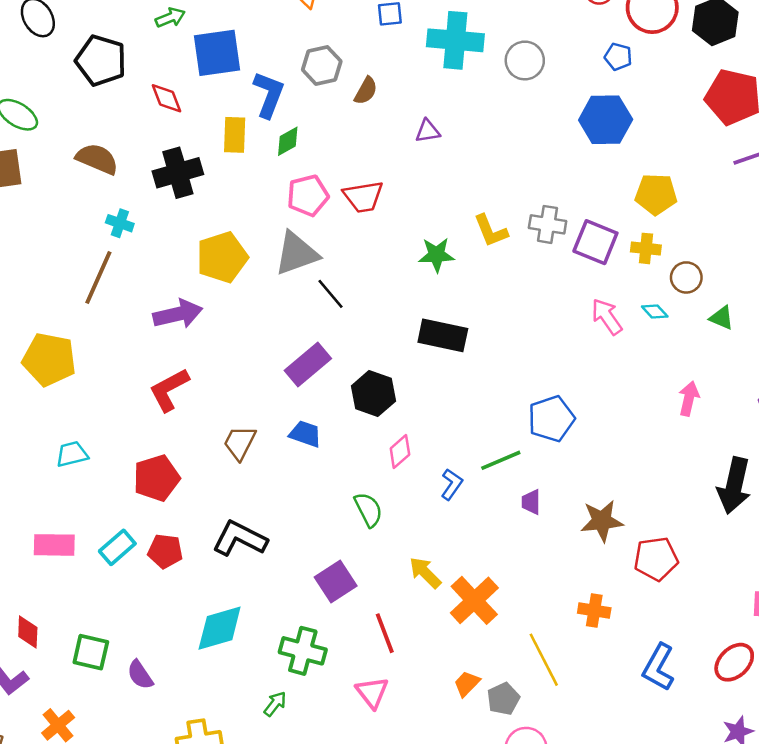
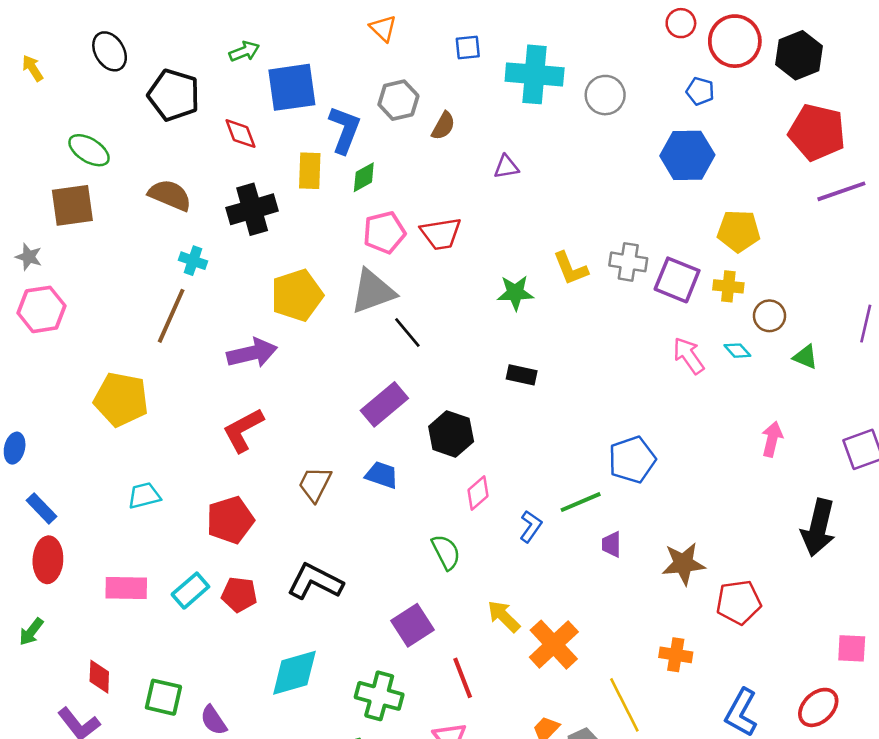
black rectangle: (443, 335) -> (522, 375), size x0.6

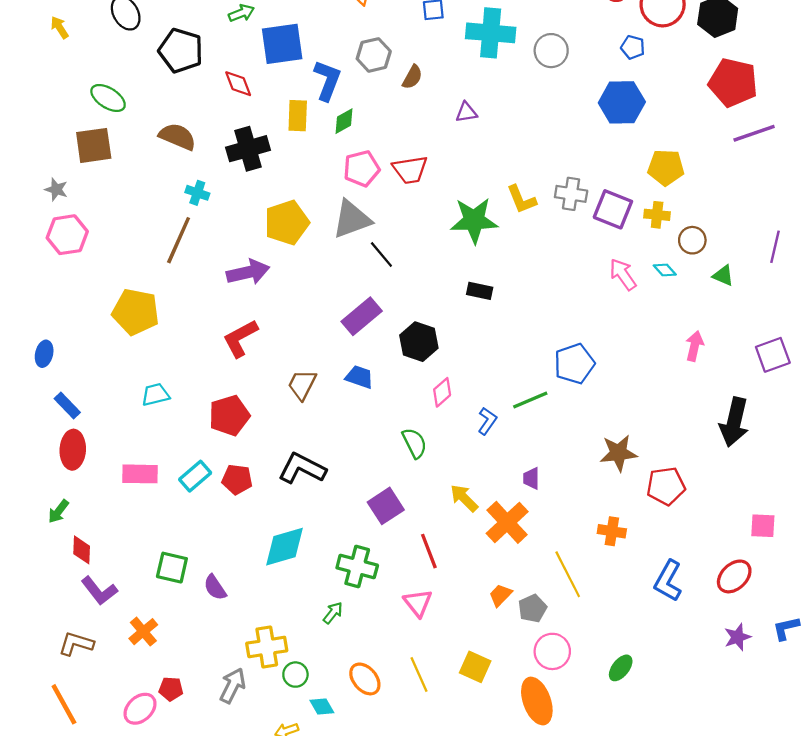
green star: (515, 293) -> (474, 220), size x1.5
purple trapezoid: (612, 544) -> (531, 478), moved
red diamond: (99, 677) -> (82, 550), moved

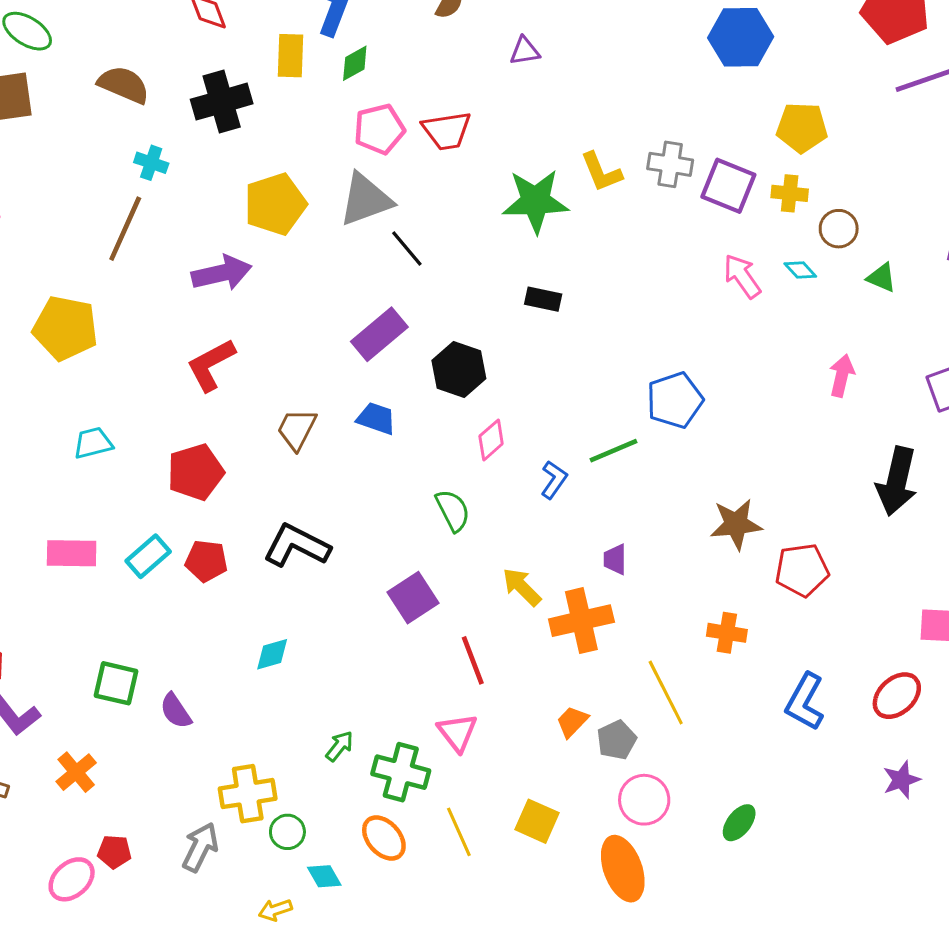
orange cross: (507, 522) -> (581, 621), turned 30
cyan diamond: (284, 547) -> (272, 654), size x0.6
green cross: (357, 567) -> (401, 772), moved

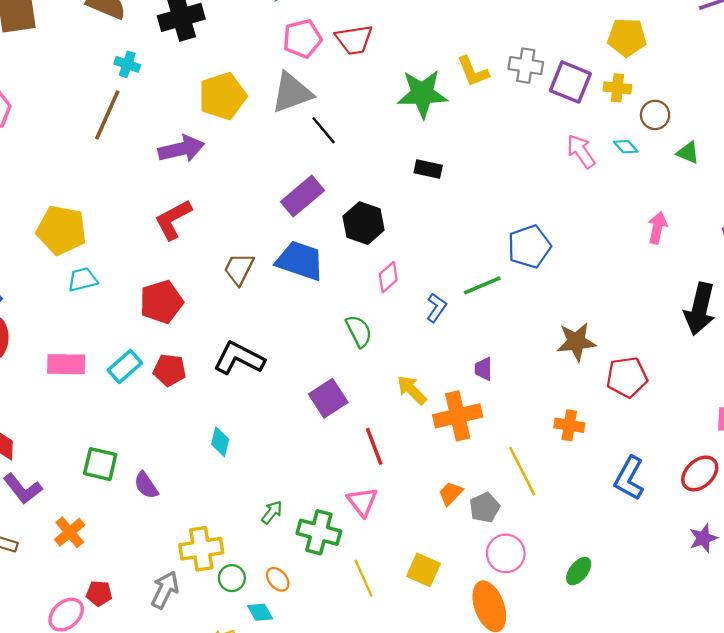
yellow pentagon: (65, 328) -> (61, 230), moved
blue trapezoid: (376, 418) -> (300, 261), size x1.6
cyan diamond: (272, 654) -> (220, 442), turned -60
orange ellipse: (384, 838) -> (278, 579), moved, size x0.7

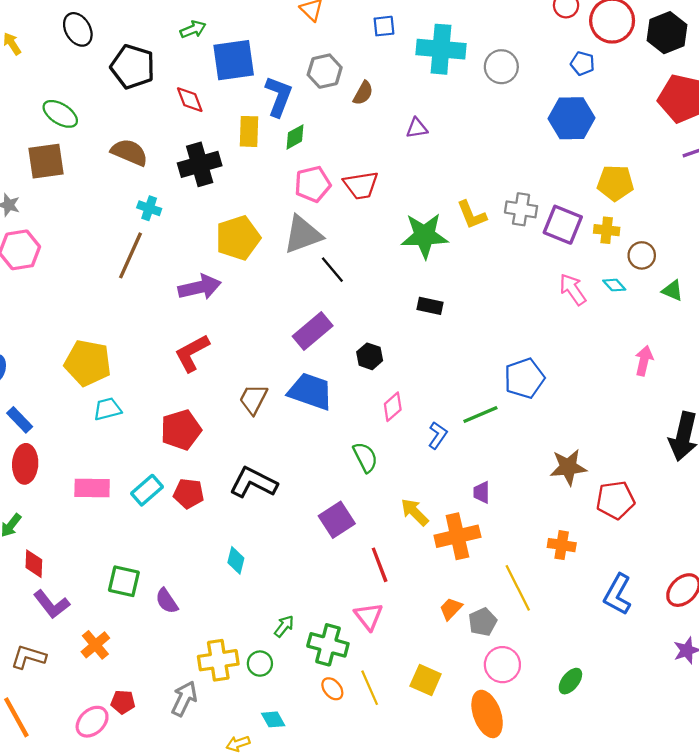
black hexagon: (364, 223) -> (370, 356), size x0.7
green circle: (232, 578) -> (260, 664), moved
orange ellipse: (278, 579) -> (332, 689), moved

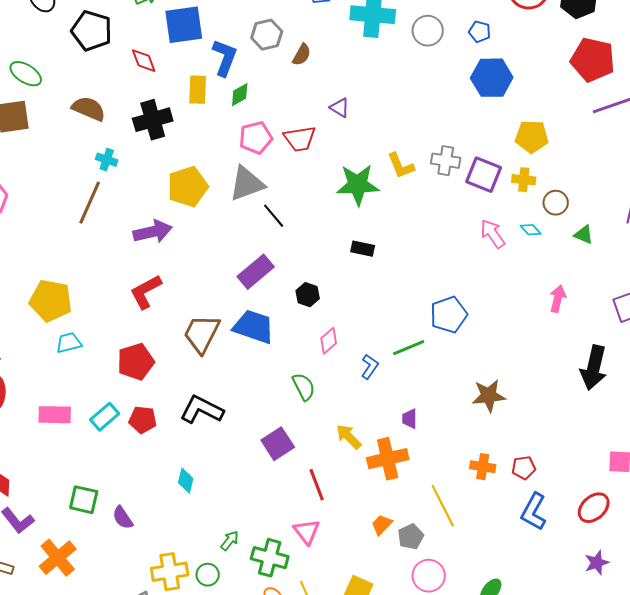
blue pentagon: (582, 63) -> (480, 32), moved
purple triangle: (417, 128) -> (340, 108), moved, turned 40
brown trapezoid: (253, 399) -> (202, 334), size x1.4
red pentagon: (615, 500) -> (524, 468), moved, size x0.7
orange cross: (95, 645) -> (58, 558), size x1.4

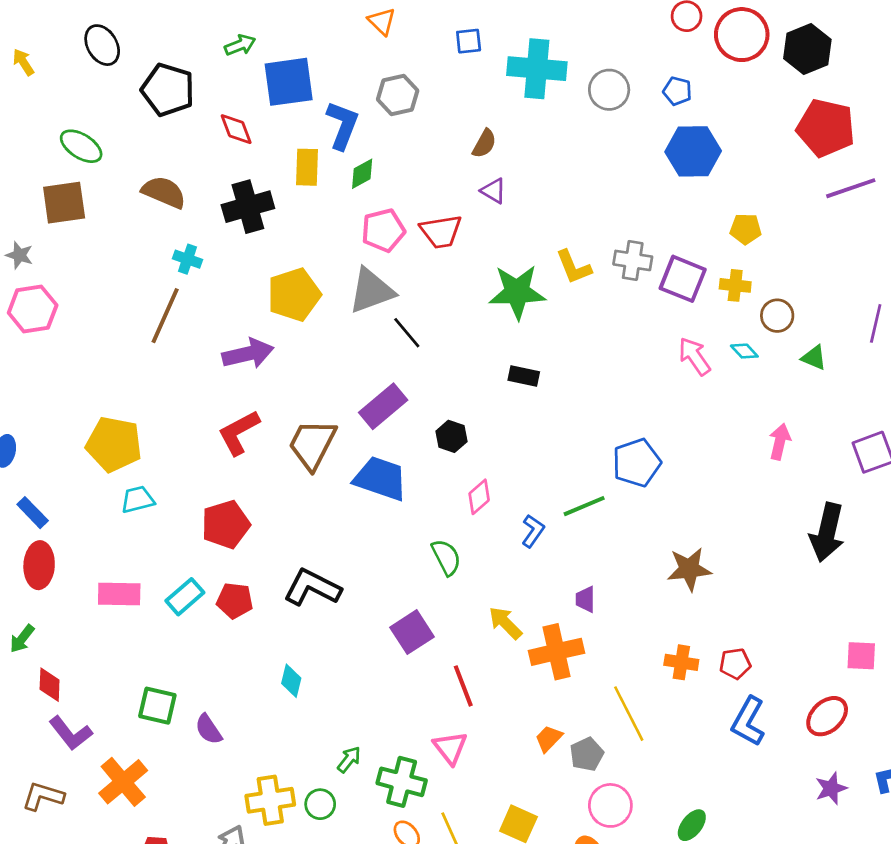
brown semicircle: (302, 55) -> (484, 144), moved
yellow pentagon: (532, 137) -> (746, 229), size x0.7
brown trapezoid: (202, 334) -> (312, 444), moved

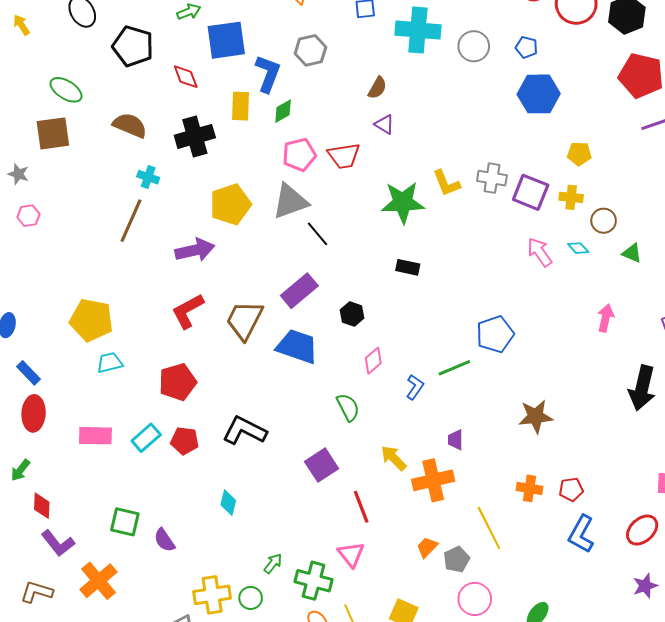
pink hexagon: (33, 309) -> (28, 216), size x0.6

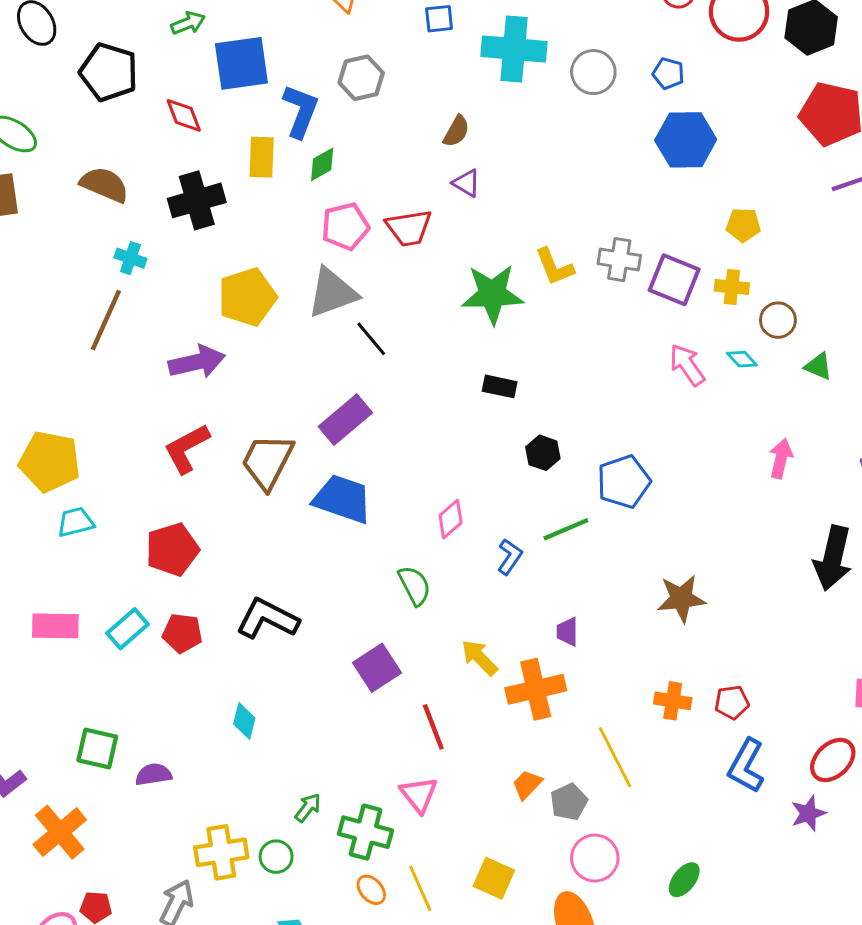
black hexagon: (352, 314) -> (543, 453), moved
purple semicircle: (164, 540) -> (153, 774), turned 115
purple star: (645, 586) -> (808, 813), moved

